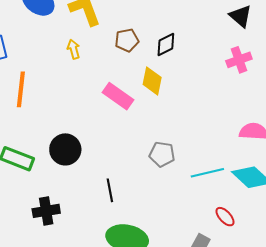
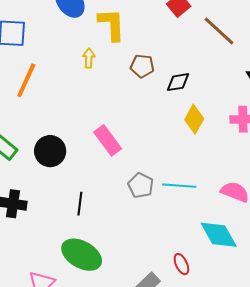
yellow diamond: (152, 81) -> (194, 119), moved
pink rectangle: (118, 96) -> (108, 140), moved
cyan line: (207, 173) -> (179, 186), moved

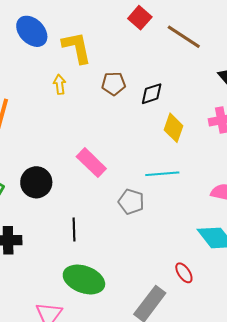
cyan line: (179, 186) -> (162, 174), moved

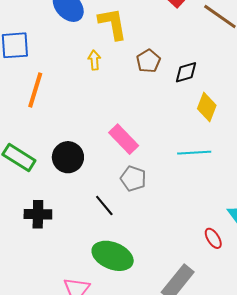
brown pentagon: (114, 84) -> (148, 61), turned -30
gray pentagon: (131, 202) -> (133, 179), moved
black line: (74, 229) -> (104, 206), turned -40
red ellipse: (184, 273) -> (213, 238), moved

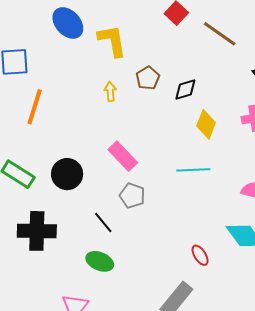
yellow arrow: (94, 60) -> (110, 92), moved
black cross: (38, 214) -> (37, 231), size x1.4
red ellipse: (213, 238) -> (200, 255), moved
green ellipse: (113, 256) -> (100, 261), moved, size x0.7

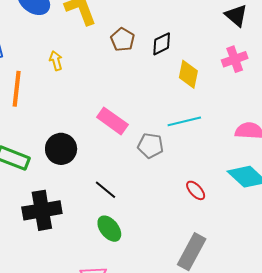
yellow arrow: (110, 92) -> (56, 61), moved
gray pentagon: (132, 196) -> (151, 146), moved
red ellipse: (200, 255) -> (196, 190), moved
green ellipse: (100, 261) -> (109, 229), turned 40

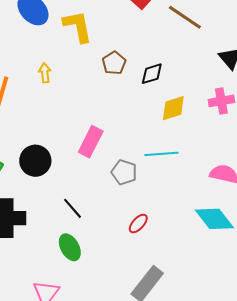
yellow diamond: (188, 74) -> (173, 108), turned 52
pink rectangle: (112, 121) -> (91, 142), turned 72
red ellipse: (196, 190) -> (138, 223), moved, turned 75

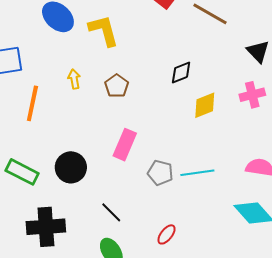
brown pentagon: (114, 63) -> (117, 86), moved
cyan line: (161, 154) -> (197, 173), moved
red ellipse: (138, 223) -> (167, 234), moved

